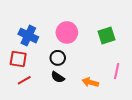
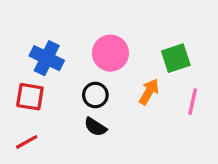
pink line: (117, 71) -> (193, 102), moved
red line: (24, 80) -> (27, 142), moved
orange arrow: (90, 82) -> (149, 92), moved, turned 105

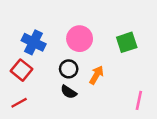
orange arrow: (149, 92) -> (96, 75), moved
red square: (30, 97) -> (21, 70), turned 30
pink line: (193, 102) -> (139, 100), moved

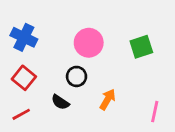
blue cross: (34, 42) -> (24, 37), moved
orange arrow: (96, 75) -> (108, 99), moved
black semicircle: (69, 92) -> (60, 102), moved

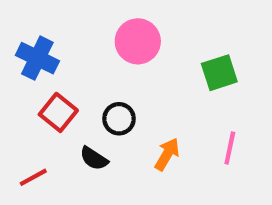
pink circle: (89, 43) -> (138, 41), moved
red square: (24, 78) -> (58, 112), moved
pink line: (155, 112) -> (230, 148), moved

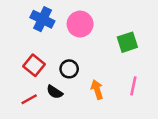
blue cross: (37, 58) -> (42, 19), moved
orange arrow: (167, 154) -> (97, 90), turned -48
red line: (33, 177) -> (29, 99), moved

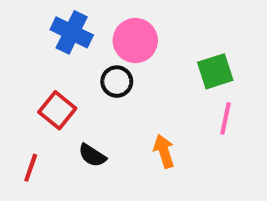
black circle: (69, 69) -> (117, 82), moved
pink line: (133, 86) -> (226, 118), moved
red line: (29, 99) -> (31, 168), moved, turned -42

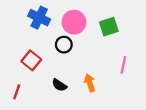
green square: (215, 71) -> (109, 27), moved
black semicircle: (92, 155) -> (59, 85), moved

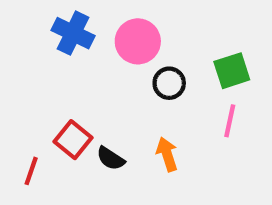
green square: (109, 27) -> (232, 71), moved
black circle: (64, 45) -> (169, 83), moved
red square: (31, 60) -> (73, 140), moved

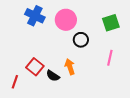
green square: (232, 71) -> (111, 23), moved
orange arrow: (167, 154) -> (70, 67), moved

